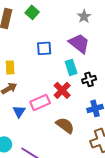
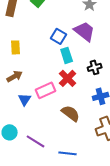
blue square: (44, 48) -> (59, 36), moved, turned 35
yellow rectangle: (10, 67) -> (16, 47), moved
cyan rectangle: (71, 67) -> (67, 55), moved

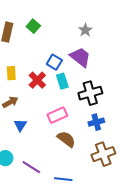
black cross: (95, 67) -> (90, 93), size x1.6
red cross: (68, 78) -> (37, 80), moved
pink rectangle: (46, 90) -> (57, 115), moved

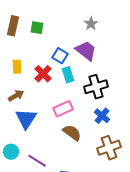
green square: (33, 26) -> (37, 28), moved, turned -32
blue cross: (96, 122) -> (102, 116), turned -35
blue triangle: (20, 125) -> (26, 119), size x1.6

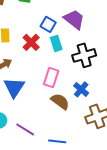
pink rectangle: (63, 109) -> (51, 77), turned -48
blue cross: (102, 116) -> (81, 89), moved

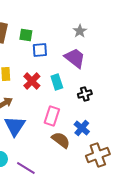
blue square: (48, 24) -> (40, 50), moved, turned -35
black cross: (84, 55) -> (85, 94), size x0.6

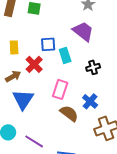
blue square: (40, 50) -> (48, 44), moved
red cross: (32, 81) -> (34, 64), moved

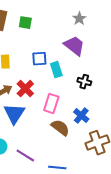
red cross: (34, 64) -> (25, 89), moved
black cross: (93, 67) -> (84, 82), turned 32

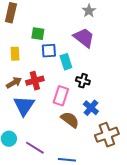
green square: (25, 23) -> (38, 34), moved
black cross: (84, 82) -> (83, 81), moved
red cross: (25, 89) -> (35, 81), turned 30

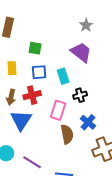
blue square: (49, 51) -> (39, 72), moved
black cross: (83, 81) -> (80, 95), turned -32
brown arrow: (14, 83) -> (11, 97), turned 133
brown semicircle: (70, 120) -> (67, 134), turned 42

